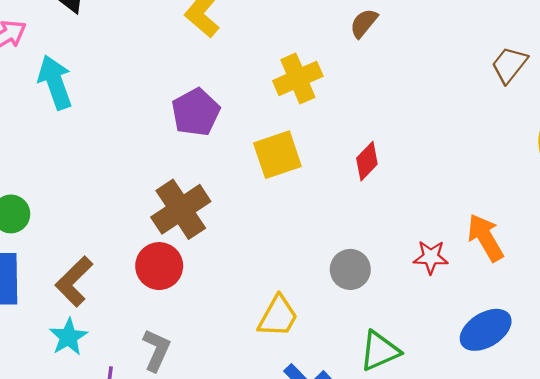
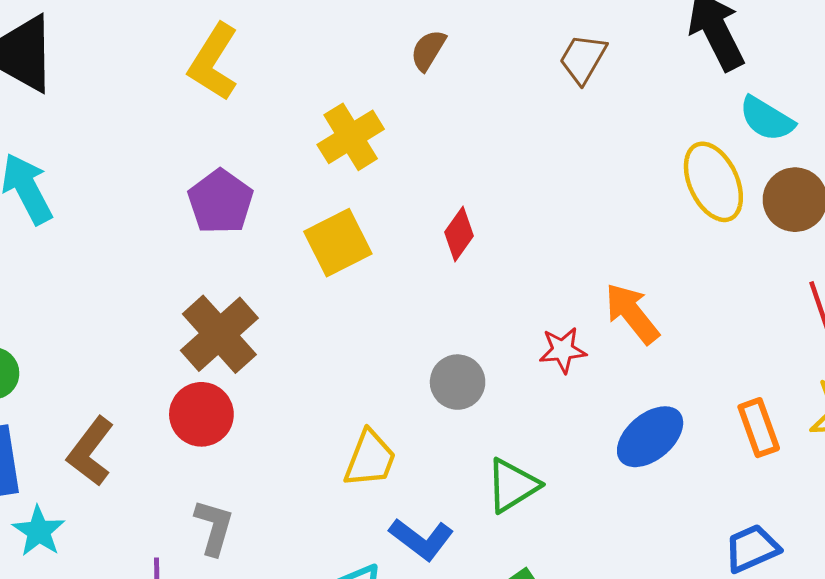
brown trapezoid: (509, 65) -> (583, 59), moved
cyan star: (68, 337) -> (39, 531), moved

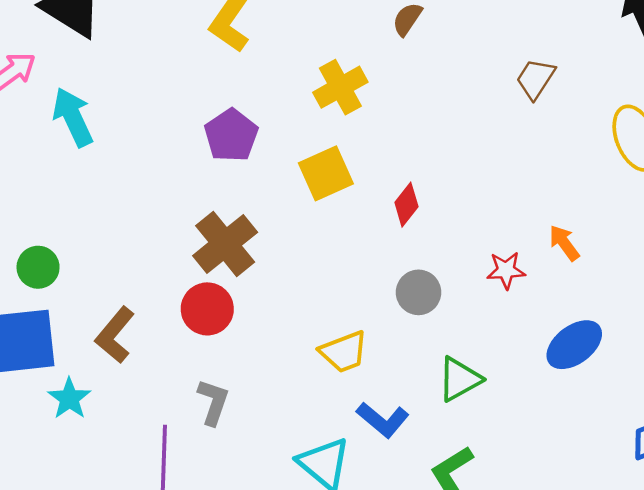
brown trapezoid: (583, 59) -> (535, 79), moved
red diamond: (459, 234) -> (406, 205), moved
orange arrow: (632, 313) -> (564, 243), size x0.7
yellow trapezoid: (370, 459) -> (344, 352), turned 45

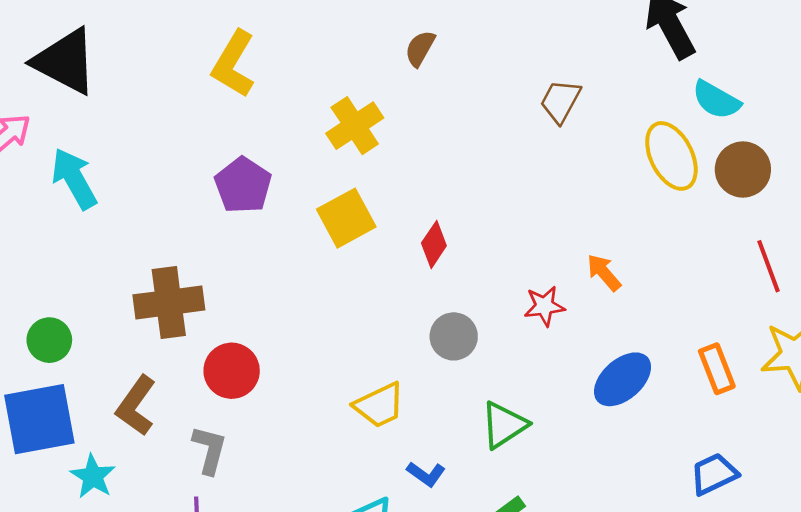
brown cross: (225, 244) -> (169, 302), moved, turned 36
gray L-shape: (213, 402) -> (210, 450), moved
blue L-shape: (383, 420) -> (426, 474), size x0.7

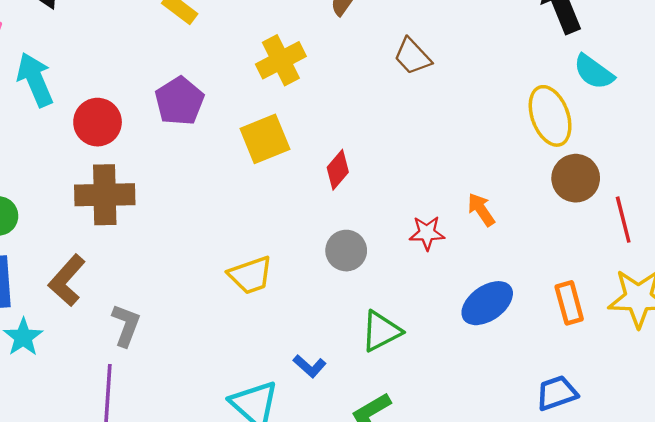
brown trapezoid: (560, 101) -> (412, 56), moved, turned -78
brown circle: (743, 169) -> (576, 178), moved
red circle: (232, 371) -> (98, 122), moved
yellow trapezoid: (379, 405) -> (250, 275), moved

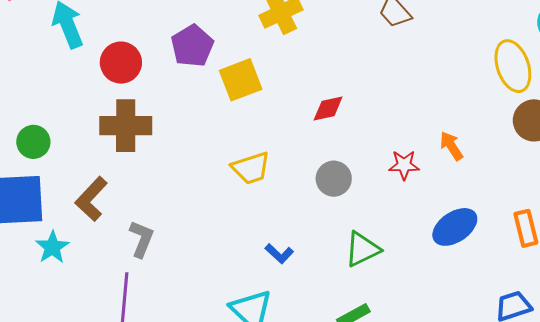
yellow square: (265, 139) -> (241, 80), moved
red diamond: (338, 170) -> (328, 109), turned 36
yellow trapezoid: (250, 275) -> (251, 168), moved
blue L-shape: (310, 366) -> (279, 254), moved

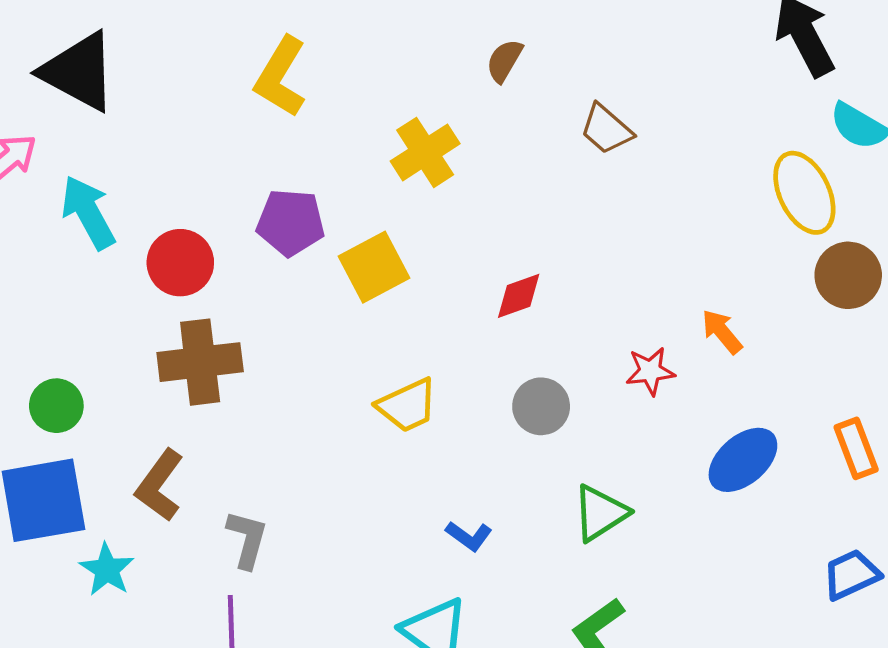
purple pentagon: (192, 46) -> (291, 222), turned -30

